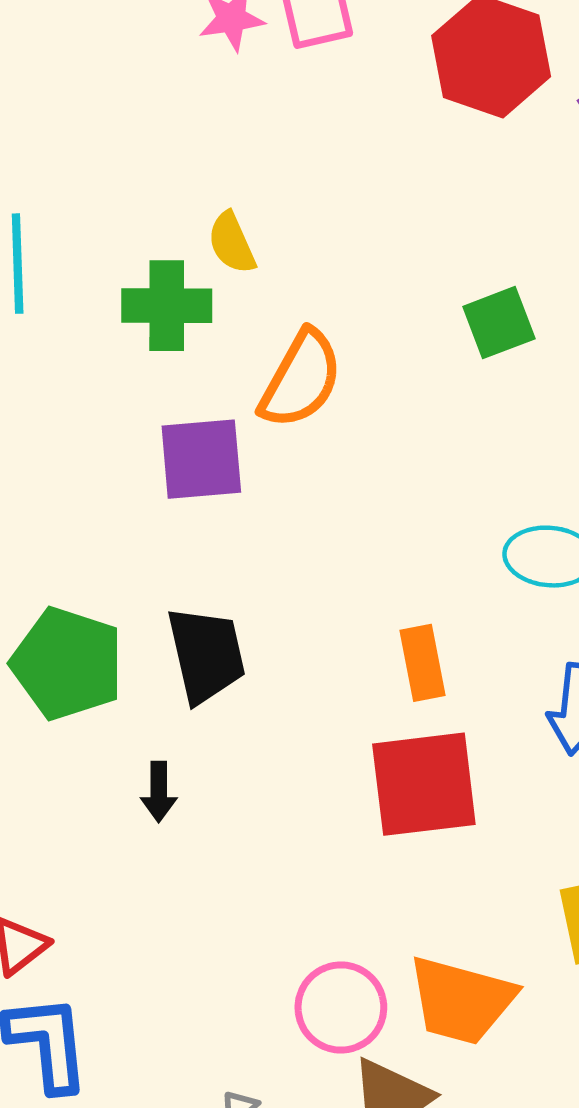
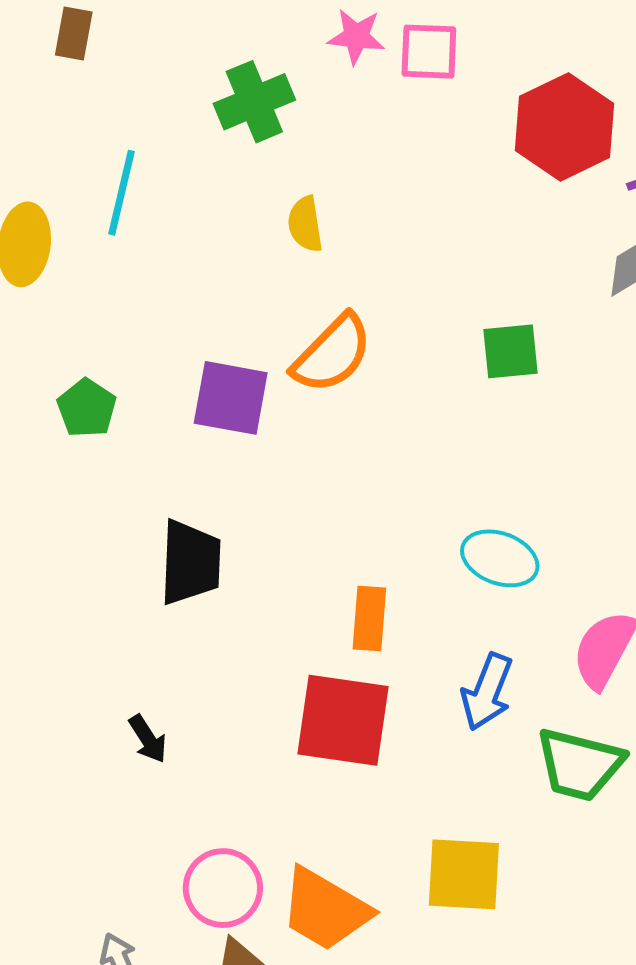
green cross: (167, 306) -> (254, 102), moved, turned -38
green pentagon: (67, 664) -> (87, 408), moved, size x0.6
black arrow: (159, 792) -> (148, 739), moved, turned -48

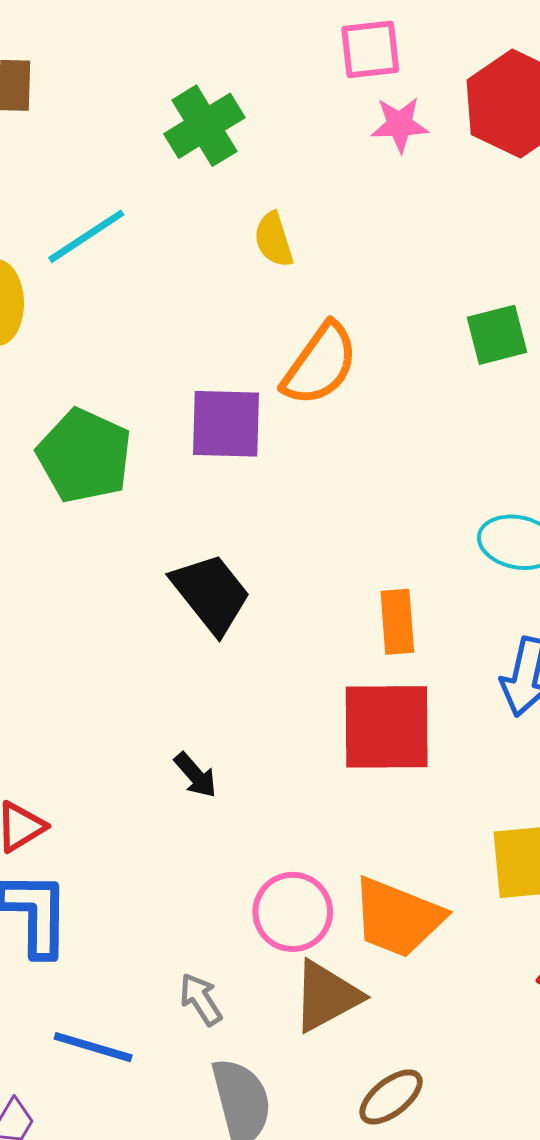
pink star: (356, 37) -> (400, 125), moved
cyan line: (122, 193) -> (86, 236), turned 52
green pentagon: (87, 408) -> (84, 456), size x1.6
black trapezoid: (190, 563) -> (211, 593), turned -32

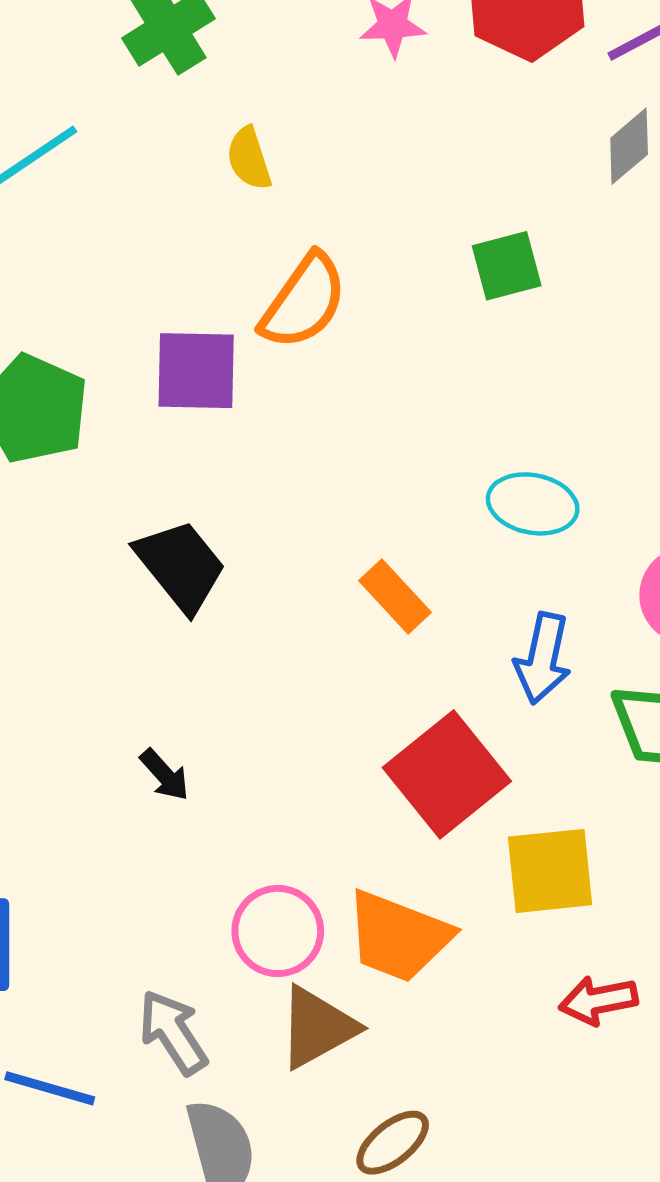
orange rectangle: (397, 622) -> (395, 596), turned -38
red square: (387, 727) -> (447, 774), moved, turned -38
gray arrow: (201, 999) -> (173, 1032), size x1.4

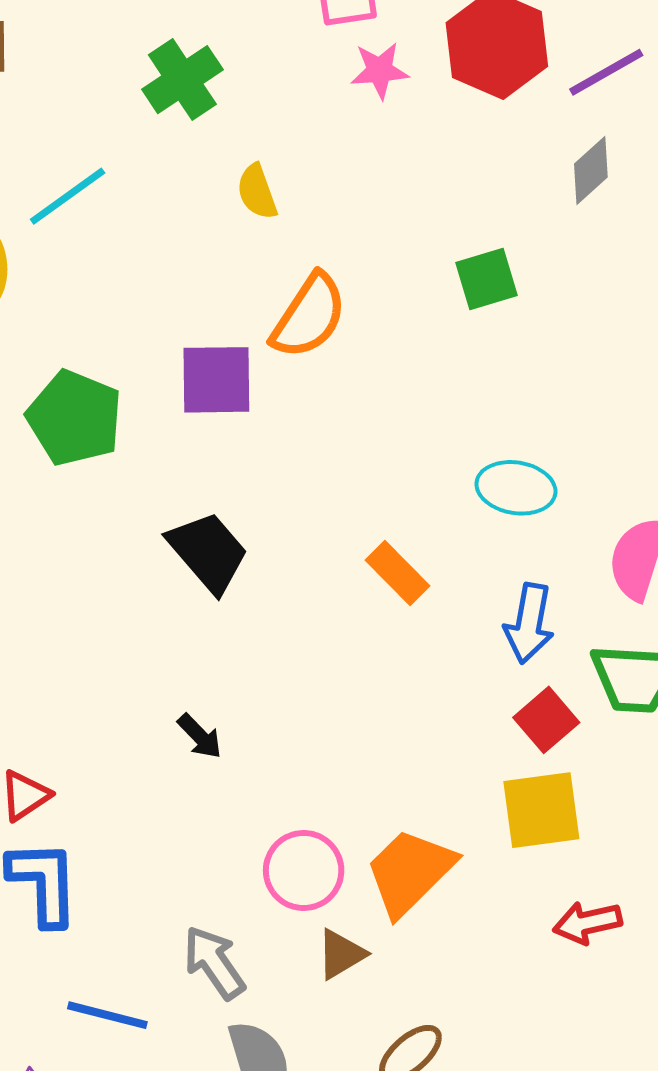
red square: (447, 774) -> (546, 720), moved, size x0.6
orange trapezoid: (398, 936) -> (410, 872), turned 116
brown triangle: (317, 1027) -> (341, 954), size x0.7

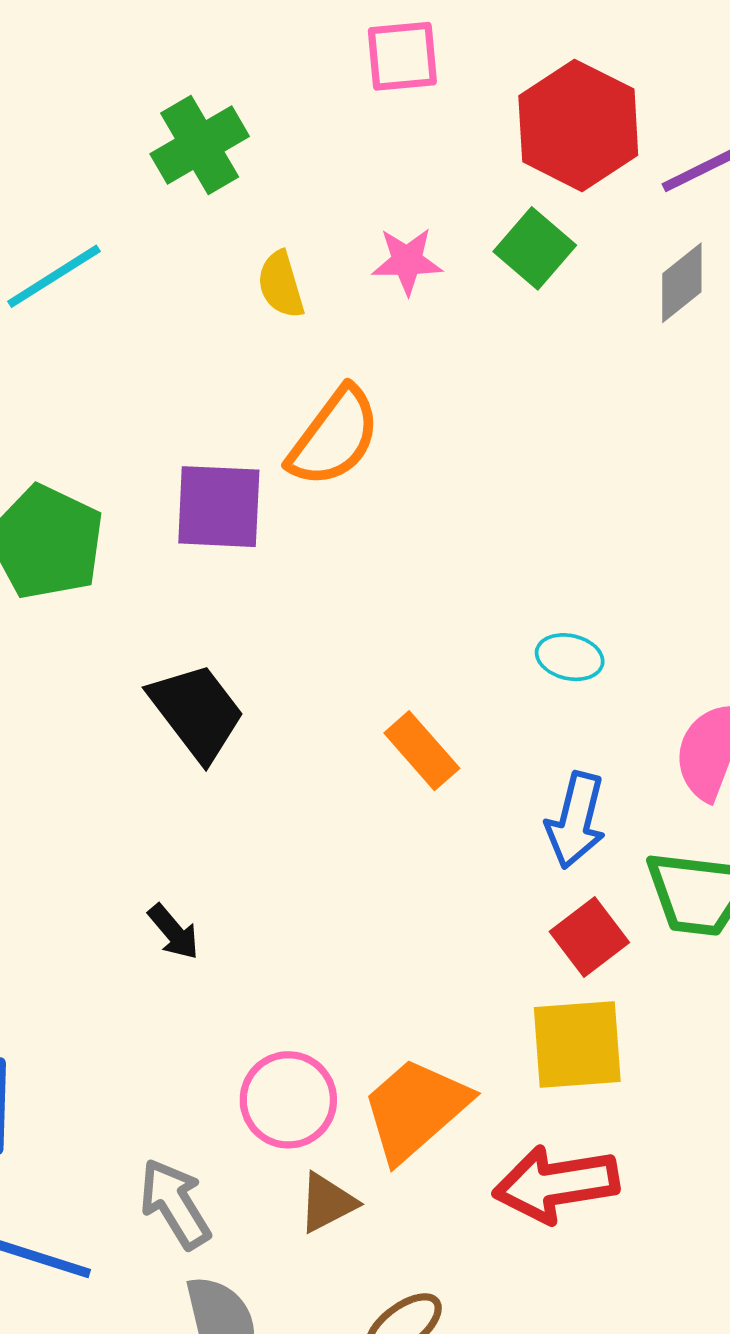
pink star: (380, 70) -> (407, 261), moved
green square: (487, 279) -> (535, 248), moved, turned -36
cyan ellipse: (516, 488) -> (570, 657), size x0.7
red arrow: (587, 923) -> (556, 1184), moved, size x1.5

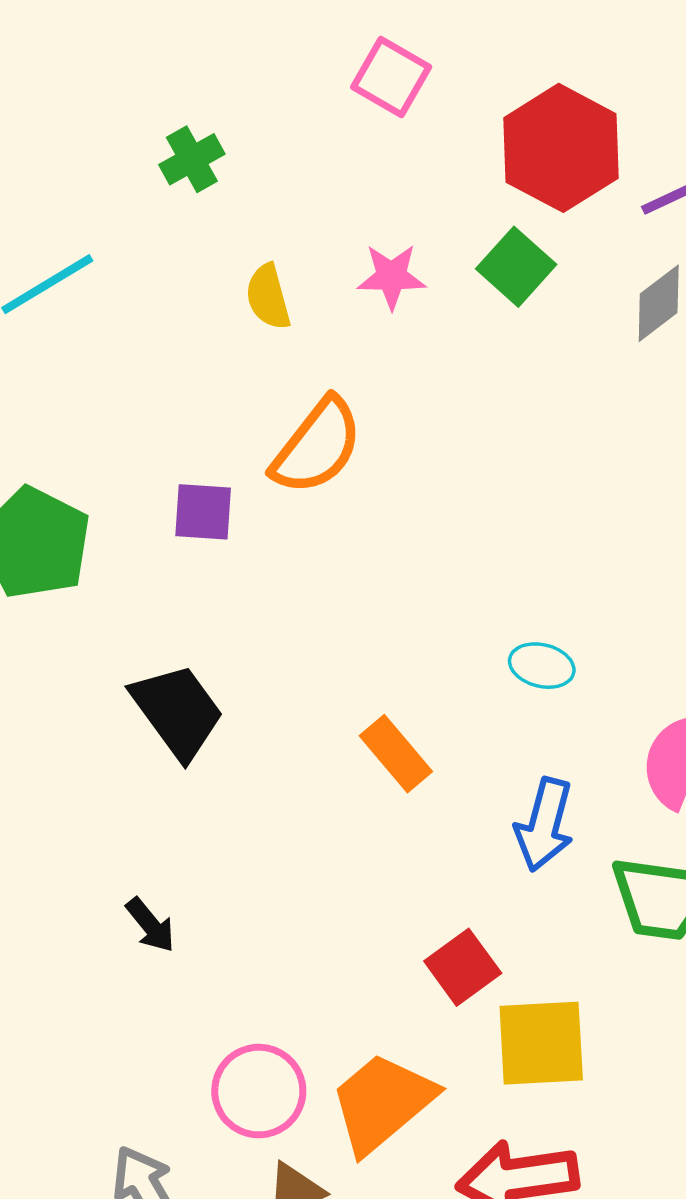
pink square: (402, 56) -> (391, 77), turned 34
green cross: (200, 145) -> (192, 159), size x0.7
purple square: (219, 507) -> (203, 512), size x0.7
red square: (589, 937) -> (463, 967), moved

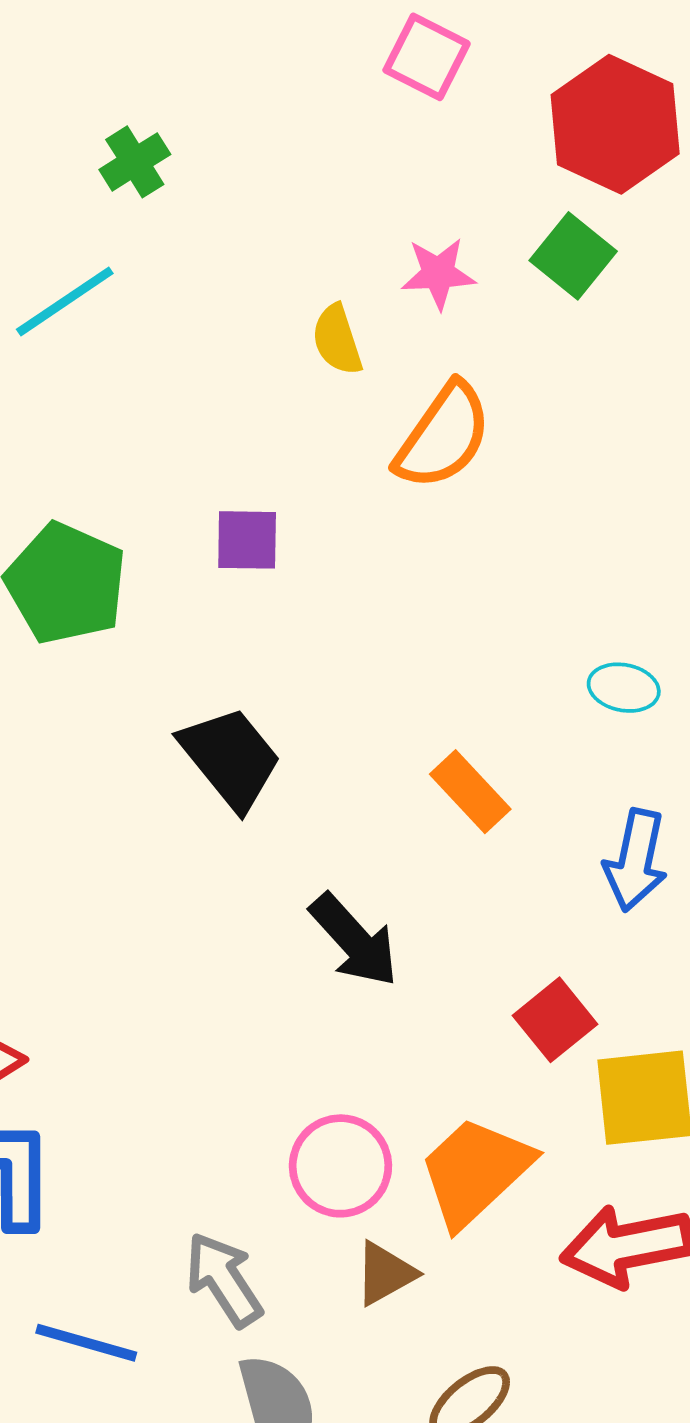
green cross: (192, 159) -> (135, 162), moved
yellow semicircle: (268, 297) -> (337, 340), moved
orange semicircle: (317, 446) -> (443, 436), moved
black arrow: (150, 925) -> (354, 940), moved, size x1.6

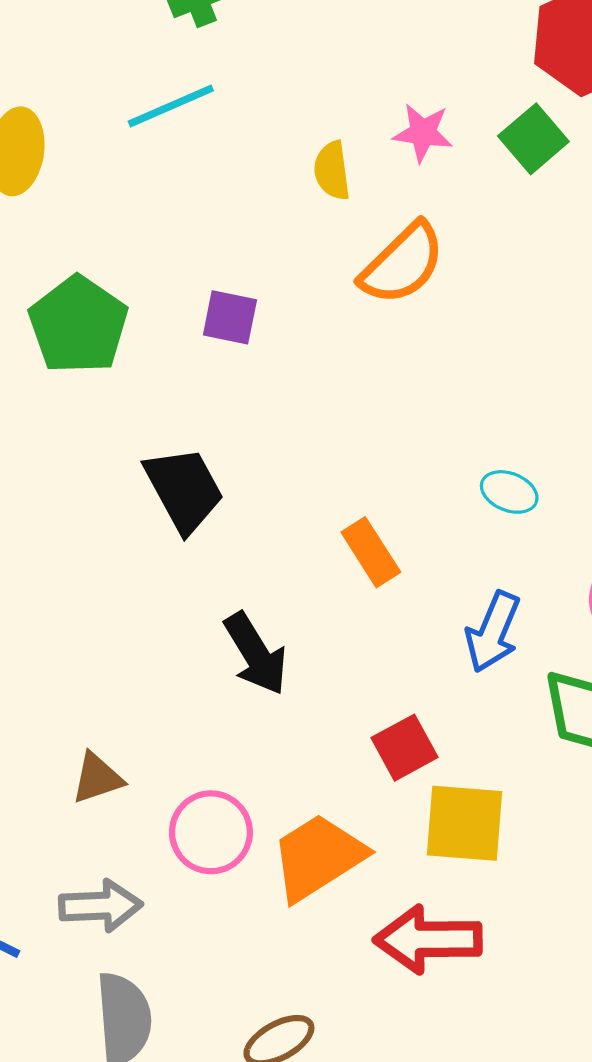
cyan line: (65, 301) -> (171, 106), moved
brown triangle: (385, 1273) -> (97, 778), moved
gray arrow: (224, 1280) -> (101, 906), turned 110

